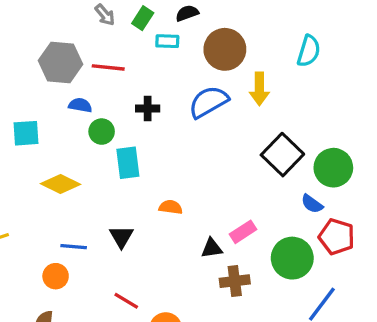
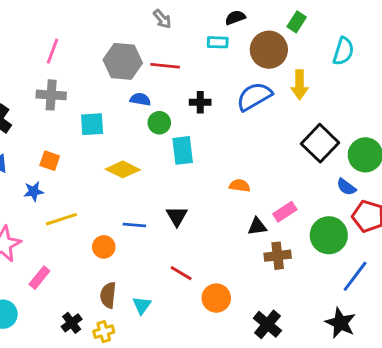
green rectangle: (143, 18) -> (297, 22), moved
orange semicircle: (171, 207) -> (240, 186), moved
orange circle: (56, 276) -> (104, 247), moved

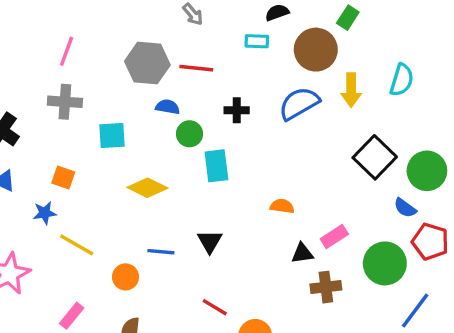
cyan semicircle: (343, 51) -> (402, 80), moved
yellow line: (61, 219) -> (77, 245), turned 48
pink rectangle: (39, 278) -> (72, 316), moved

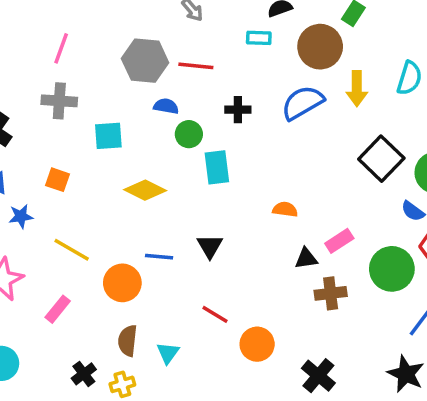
blue star: (45, 213) -> (21, 216), moved
orange circle: (126, 277) -> (122, 283), size x1.4
pink rectangle: (72, 316) -> (58, 309), moved

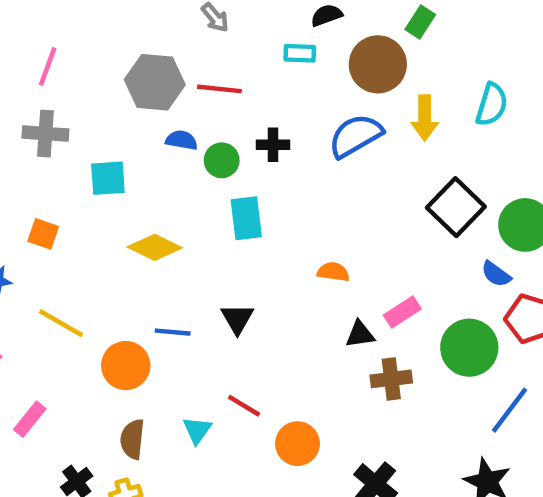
green circle: (189, 134) -> (222, 160), moved
pink rectangle: (58, 309) -> (30, 419), moved
cyan triangle: (168, 353) -> (197, 430), moved

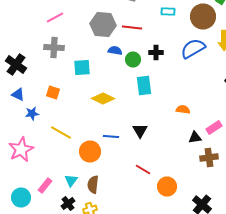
pink line: (48, 67) -> (55, 18), turned 42
pink rectangle: (30, 419) -> (45, 186), moved
cyan triangle: (197, 430) -> (71, 180), moved

